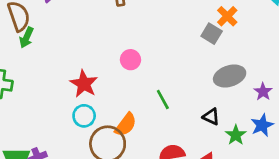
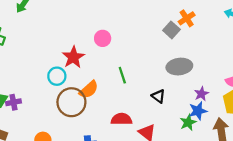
red star: (84, 84) -> (73, 57), moved
purple star: (263, 92) -> (201, 94), moved
green star: (236, 135) -> (188, 122), moved

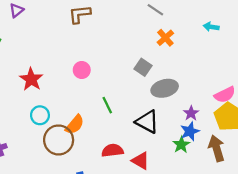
gray square: (171, 30) -> (143, 67), moved
red star: (73, 57) -> (31, 79), moved
black triangle: (158, 96) -> (147, 122), size x1.6

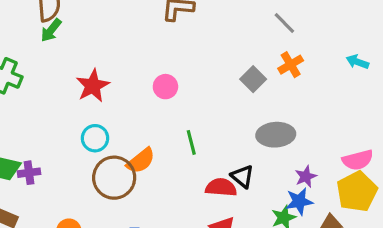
gray square: (143, 67) -> (253, 79), moved
black triangle: (147, 122) -> (242, 176), size x0.7
red semicircle: (112, 150) -> (221, 187), moved

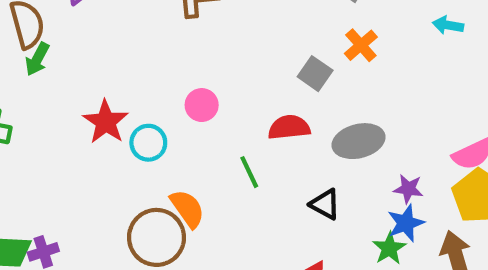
cyan circle: (95, 138) -> (148, 143), moved
orange semicircle: (141, 161) -> (187, 209), turned -76
purple star: (306, 177) -> (408, 189), turned -30
red semicircle: (221, 187) -> (289, 127), moved

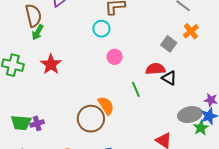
red star: (106, 122) -> (51, 64), moved
gray ellipse: (359, 141) -> (190, 115), moved
cyan circle: (148, 143) -> (101, 29), moved
black triangle: (325, 204) -> (169, 78), moved

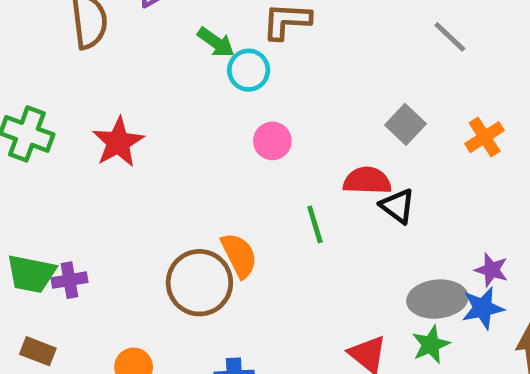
orange cross: (191, 31) -> (485, 137), moved
green arrow: (38, 32) -> (216, 42), moved, turned -91
green star: (201, 128) -> (431, 345), moved

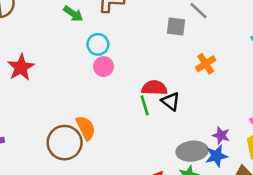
cyan circle: (249, 70) -> (98, 44), moved
gray square: (406, 124) -> (176, 27), moved, turned -36
orange cross: (485, 137) -> (206, 64), moved
green line: (315, 224) -> (145, 105), moved

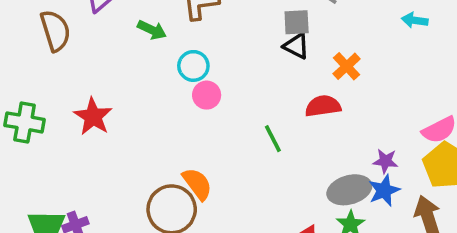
red semicircle: (154, 88) -> (323, 106), moved
black triangle: (171, 101) -> (296, 46), moved

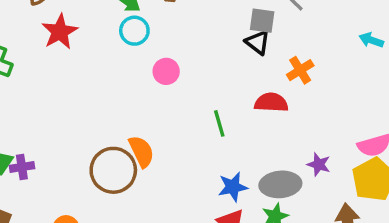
cyan circle: (193, 66) -> (134, 31), moved
red star: (93, 117) -> (60, 32), moved
blue star: (384, 190) -> (233, 187), moved

